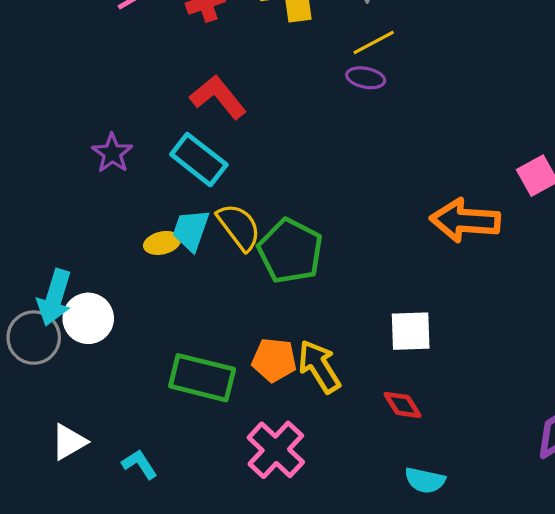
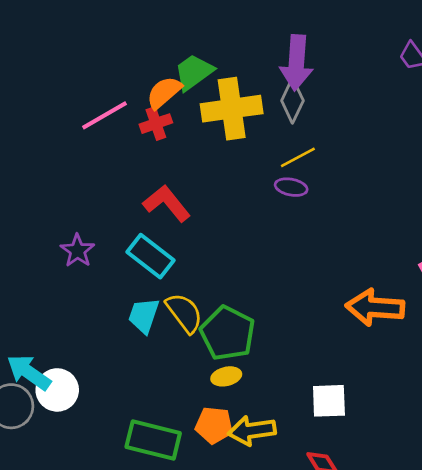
yellow ellipse: (162, 243) -> (226, 376), moved
cyan arrow: (55, 297) -> (29, 372), turned 108
yellow arrow: (319, 366) -> (252, 431), turned -66

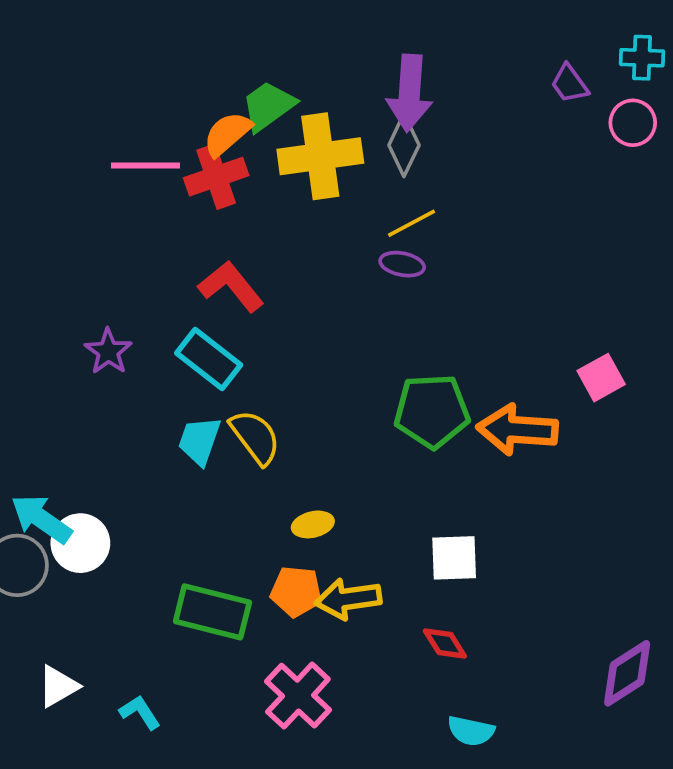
pink line: (105, 115) -> (145, 166), turned 30
red cross: (156, 124) -> (216, 177), size x1.4
green pentagon: (228, 333) -> (432, 411), moved, turned -30

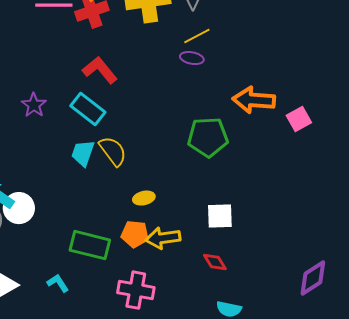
orange arrow: (517, 430) -> (254, 100), moved
pink cross: (298, 696) -> (136, 290), turned -33
cyan L-shape: (140, 712) -> (58, 283), moved

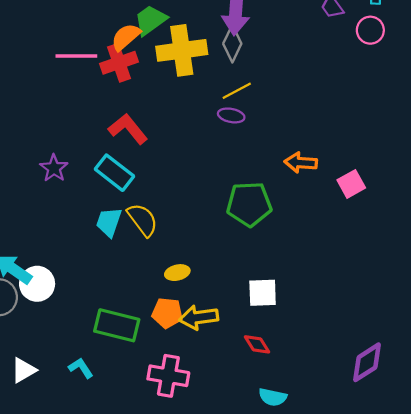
orange arrow: (254, 100) -> (301, 163), size x0.7

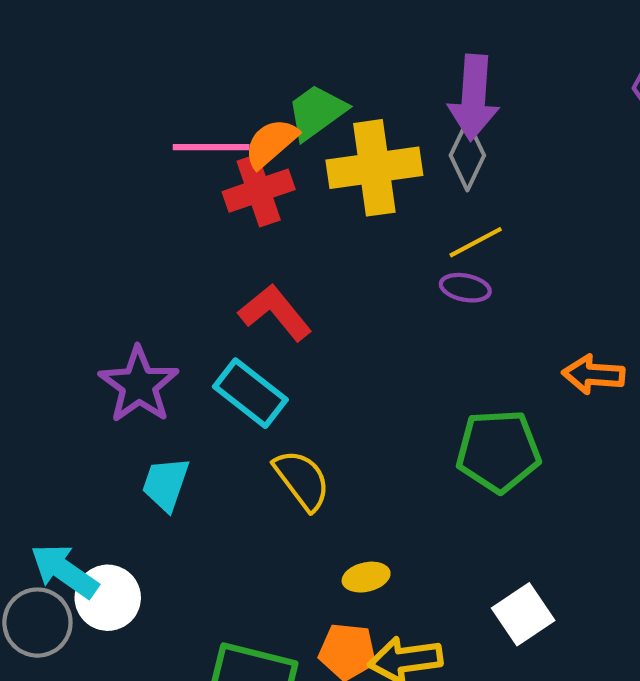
pink line: (76, 56) -> (211, 147), moved
purple star: (54, 168) -> (139, 385), size x1.5
cyan trapezoid: (109, 222) -> (166, 484), moved
white square: (263, 293) -> (523, 614), turned -32

